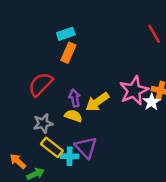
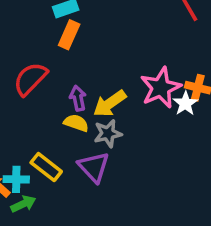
gray star: (43, 123) -> (108, 133), moved
cyan cross: (70, 156) -> (16, 179), moved

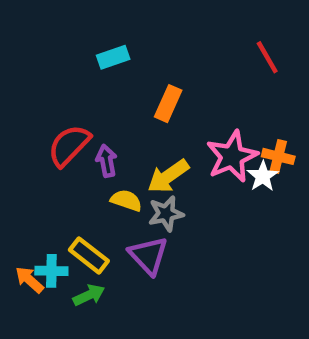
orange rectangle: (69, 35) -> (168, 104), moved
purple arrow: (78, 98) -> (106, 161), moved
green arrow: (23, 204) -> (89, 295), moved

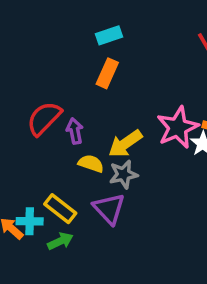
cyan rectangle: (113, 57) -> (109, 35), moved
orange rectangle: (168, 104) -> (107, 73), moved

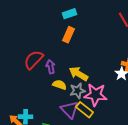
pink star: (178, 127) -> (96, 95), moved, turned 30
yellow arrow: (125, 144) -> (79, 74), turned 66
yellow rectangle: (60, 209) -> (85, 110), moved

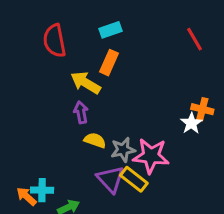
red semicircle: (34, 60) -> (54, 41), moved, turned -55
yellow arrow: (79, 74) -> (86, 83), moved

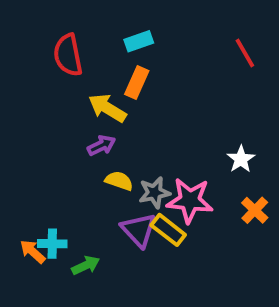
orange cross: (202, 109) -> (255, 210), moved, turned 30
purple arrow: (81, 112) -> (101, 145), turned 75

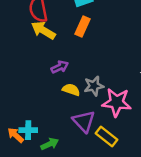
yellow arrow: (107, 108) -> (43, 30), moved
gray star: (154, 193) -> (94, 86), moved
yellow rectangle: (168, 230) -> (106, 136), moved

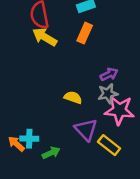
purple arrow: (60, 67) -> (109, 74), moved
gray star: (94, 86) -> (108, 94), moved

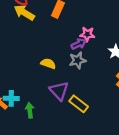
pink star: (119, 110) -> (87, 34), moved, size x0.6
green arrow: (51, 153) -> (30, 110), turned -72

